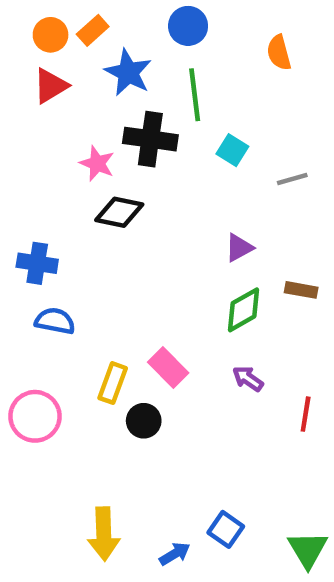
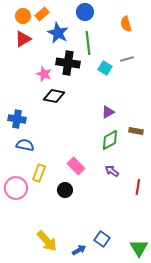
gray line: (292, 179) -> (127, 59), moved
yellow rectangle: (113, 383) -> (39, 173), moved
yellow arrow: (104, 534) -> (47, 241), turned -40

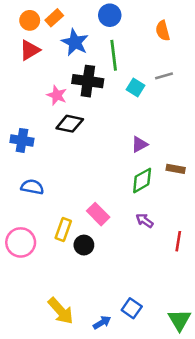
blue cross: (17, 119) -> (22, 140), moved
yellow rectangle: (39, 173) -> (63, 230), moved

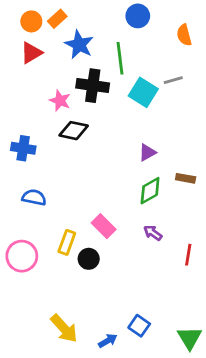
blue circle: (110, 15) -> (138, 16), moved
orange semicircle: (163, 31) -> (184, 35), moved
cyan square: (136, 88) -> (143, 92), size x1.5

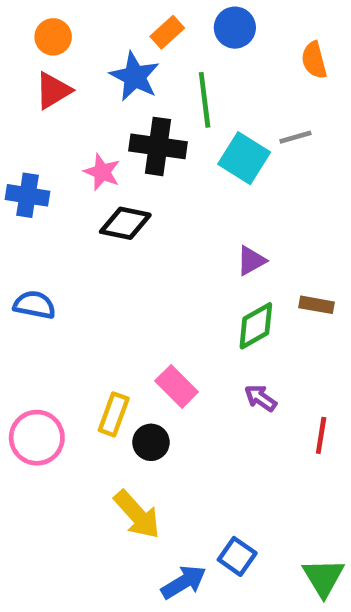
orange rectangle: (57, 19) -> (167, 32), moved
blue cross: (23, 148) -> (27, 195), moved
blue semicircle: (34, 197) -> (34, 305), moved
yellow arrow: (64, 328) -> (137, 515), moved
blue arrow: (108, 341) -> (184, 582), size x1.4

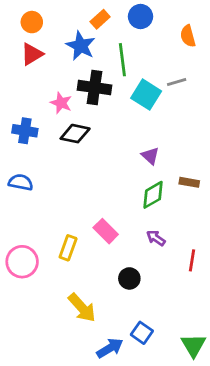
blue cross: (27, 195) -> (25, 131), moved
purple triangle: (251, 261) -> (150, 156), turned -48
black circle: (151, 442) -> (129, 278), moved

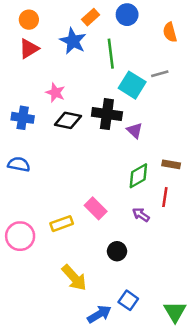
black cross: (95, 88) -> (107, 114), moved
purple triangle: (150, 156) -> (135, 130), moved
yellow rectangle: (68, 248) -> (62, 224), turned 50
red line: (192, 260) -> (165, 197), moved

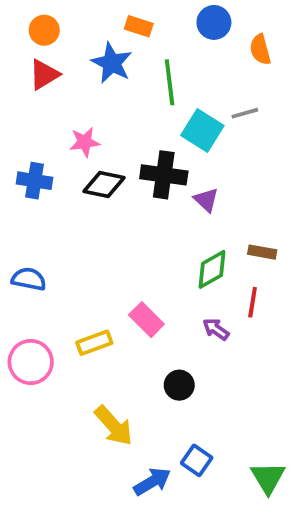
blue circle: (127, 15) -> (214, 22), moved
orange rectangle: (91, 17) -> (139, 26), turned 60
pink star: (55, 93) -> (85, 142), turned -30
blue semicircle: (19, 164) -> (29, 279), moved

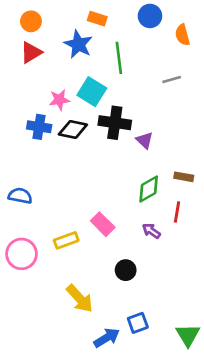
cyan square: (202, 130) -> (92, 92), moved
blue cross: (35, 181) -> (39, 127), moved
blue square: (197, 460) -> (138, 323), turned 35

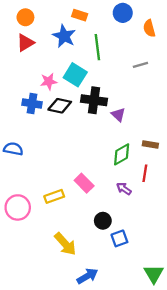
blue semicircle: (20, 196) -> (13, 149), moved
blue square: (138, 323) -> (119, 238), moved

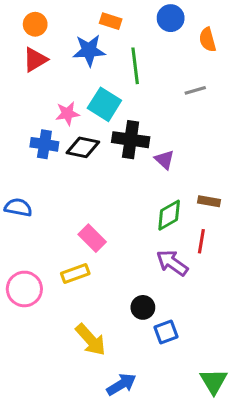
blue star: (64, 36) -> (89, 50), turned -30
pink rectangle: (84, 183) -> (92, 238), moved
purple arrow: (124, 189) -> (172, 263), size x1.5

